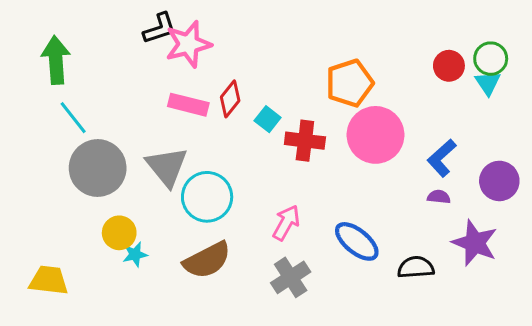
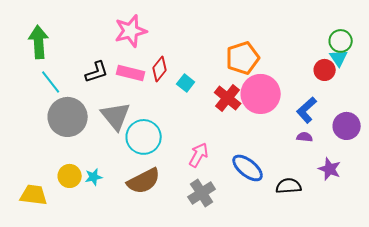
black L-shape: (160, 28) -> (97, 72), moved
red circle: (449, 66) -> (325, 70), moved
red cross: (305, 141) -> (228, 98), moved, turned 32
yellow circle: (119, 233) -> (70, 176), moved
purple star: (475, 243) -> (330, 169), size x0.7

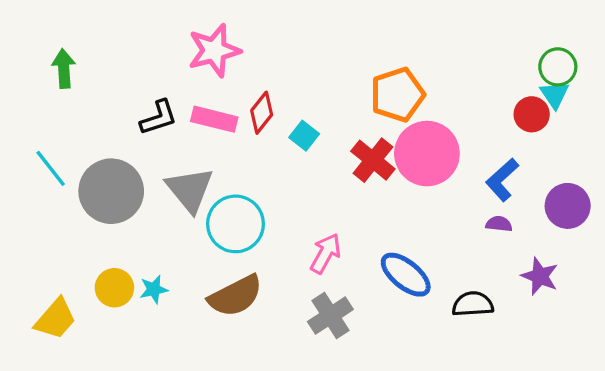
green arrow: (39, 42) -> (64, 68), size x0.7
cyan line: (51, 82) -> (51, 168), moved
yellow trapezoid: (34, 195) -> (56, 319), turned 124

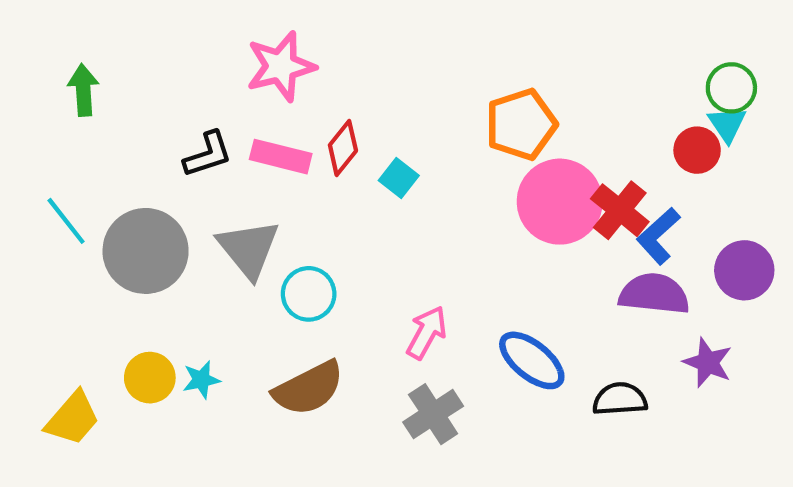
red cross: (373, 160) -> (620, 210), moved
cyan circle: (236, 224) -> (309, 294), size x0.7
purple semicircle: (499, 224) -> (654, 294), size x2.0

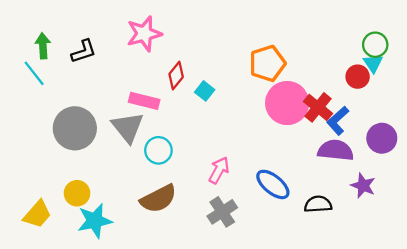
black L-shape: (208, 154) -> (84, 51), moved
pink rectangle: (281, 157) -> (144, 101), moved
cyan line: (66, 221) -> (34, 73), moved
cyan star: (201, 380) -> (95, 221), moved, size x1.8

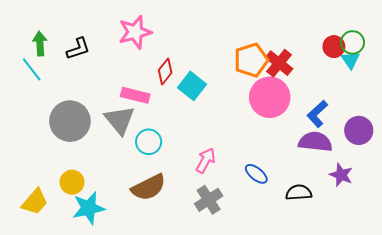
red circle: (358, 77) -> (334, 47), moved
cyan square: (205, 91) -> (192, 86), size x1.5
red cross: (318, 107) -> (279, 63), moved
blue ellipse: (273, 184) -> (256, 174), size x0.7

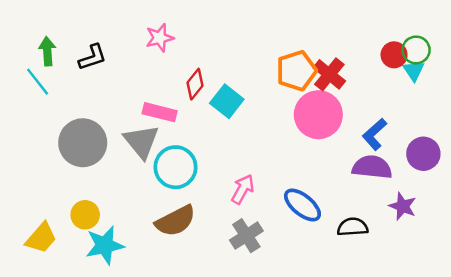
pink star: (135, 32) -> (160, 38), size x0.7
cyan circle: (149, 142) -> (176, 167), size x1.4
blue ellipse: (256, 174) -> (302, 205), size x1.4

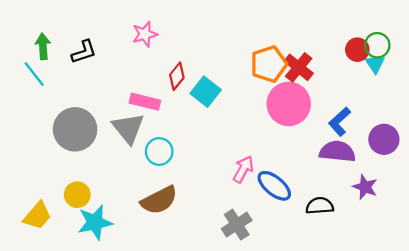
cyan circle: (176, 167) -> (159, 151), size x0.7
pink arrow: (243, 189) -> (243, 169), moved
gray cross: (246, 236) -> (237, 225), moved

